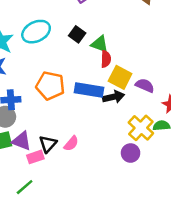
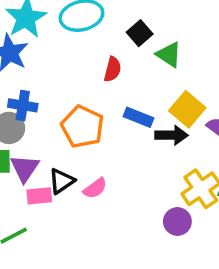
red semicircle: (106, 59) -> (113, 69), moved
orange pentagon: (50, 86) -> (82, 127), moved
blue rectangle: (89, 90) -> (138, 117), size x0.7
purple triangle: (22, 141) -> (25, 168), turned 30

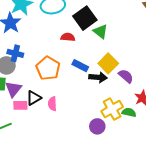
black square: (140, 33) -> (85, 18), size x1.6
red semicircle: (113, 69) -> (68, 37), turned -104
pink semicircle: (95, 188) -> (52, 104), turned 120

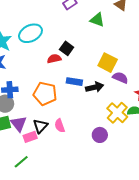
black square: (85, 18) -> (67, 48), moved, size x0.6
green triangle: (100, 31) -> (97, 20), moved
yellow square: (108, 63) -> (108, 63), moved
purple circle: (97, 126) -> (100, 135), moved

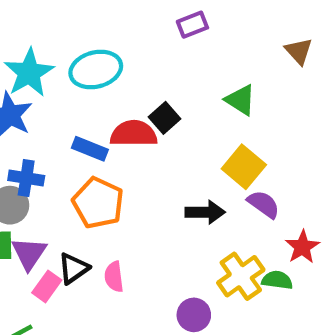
green triangle: (97, 20) -> (240, 100), moved
red semicircle: (54, 59) -> (134, 134), size x1.5
blue rectangle: (74, 82) -> (90, 149), moved
pink rectangle: (30, 137) -> (47, 286), turned -48

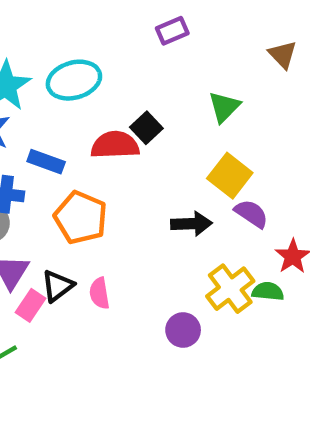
green triangle: (240, 100) -> (224, 107), turned 44
blue rectangle: (90, 149) -> (46, 162), moved

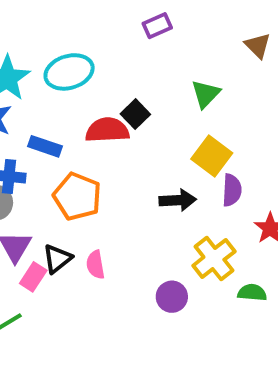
purple semicircle: (251, 214) -> (232, 190), turned 60
green semicircle: (268, 291) -> (252, 293), moved

